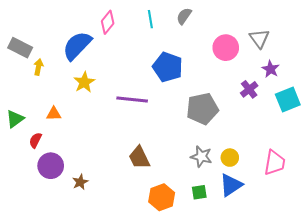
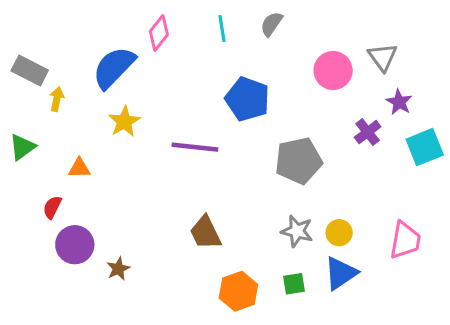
green triangle: (15, 119) -> (22, 147), moved

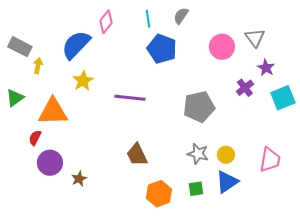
blue pentagon: (247, 99) -> (162, 49), moved
orange triangle: (79, 168) -> (53, 112), size x2.0

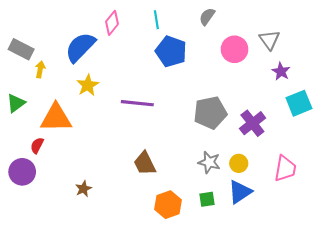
gray semicircle: (181, 16) -> (207, 17), moved
purple cross: (245, 88) -> (252, 123), moved, size x1.4
purple circle: (50, 163) -> (22, 172), moved

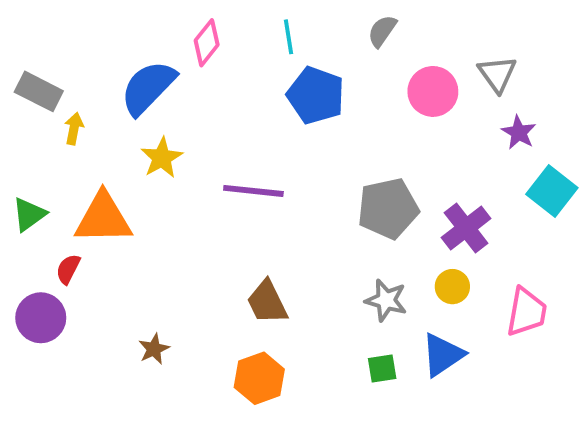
green triangle: (16, 103) -> (29, 214), moved
cyan square: (299, 103) -> (552, 191), turned -30
yellow circle: (239, 163) -> (452, 287), moved
orange hexagon: (168, 205) -> (259, 378), moved

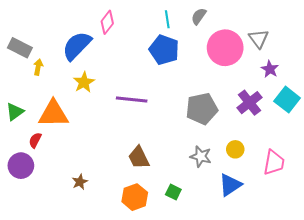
cyan line: (289, 37) -> (167, 19), moved
pink circle: (433, 91) -> (225, 48), size x1.4
purple cross: (466, 228) -> (249, 103), moved
green square: (382, 368) -> (173, 192), moved, turned 35

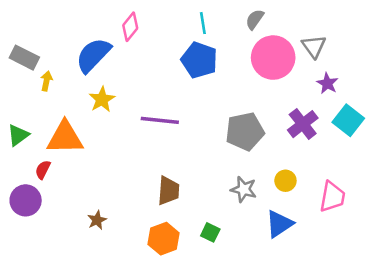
gray semicircle: (199, 16) -> (255, 19), moved
brown trapezoid: (139, 157) -> (168, 191), turned -150

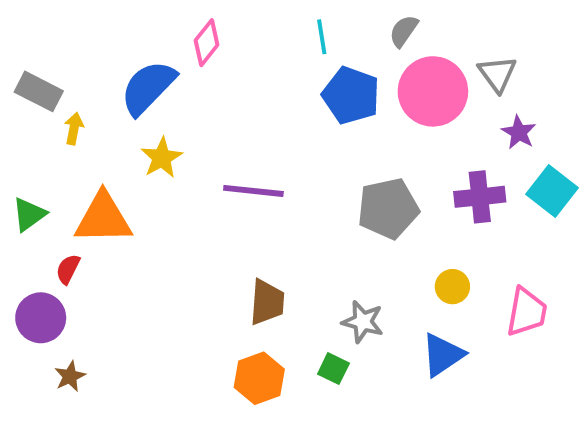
blue pentagon: (199, 60) -> (351, 95), moved
purple cross: (303, 124) -> (480, 197), turned 32
gray star: (244, 189) -> (363, 322), moved
brown star: (97, 220) -> (70, 376), moved

